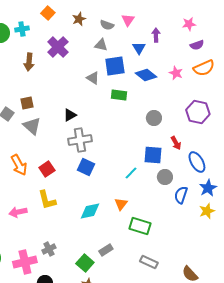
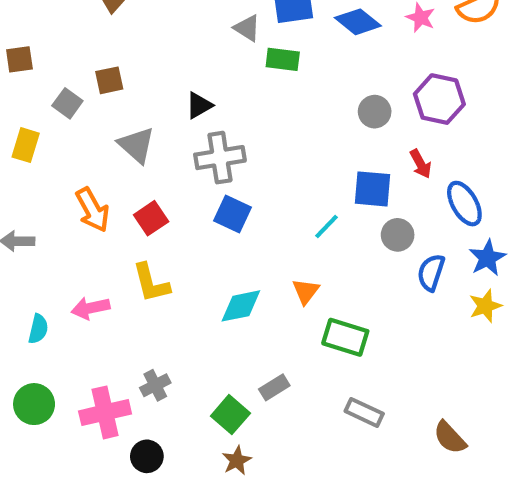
green rectangle: (119, 95) -> (283, 59), moved
purple hexagon: (198, 112) -> (439, 99), moved
gray triangle: (32, 126) -> (136, 145), moved

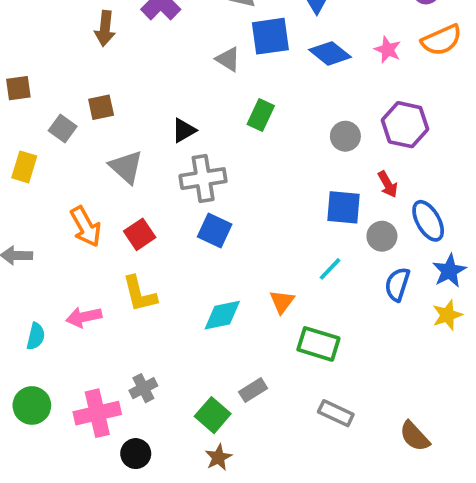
green rectangle: (283, 59) -> (261, 115), moved, turned -72
cyan line: (327, 227) -> (330, 269), moved
gray circle: (398, 235) -> (382, 236), moved

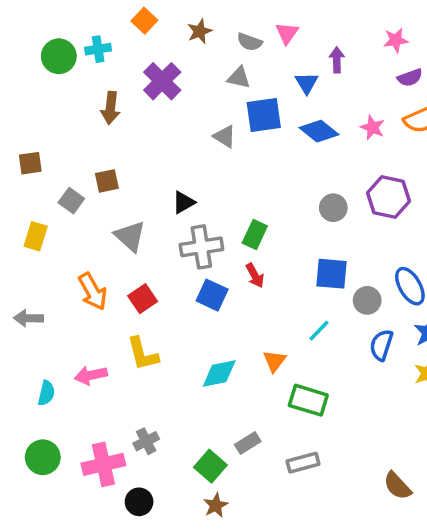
green rectangle: (261, 115) -> (255, 234), moved
red arrow: (388, 184) -> (255, 275), moved
gray rectangle: (336, 413) -> (303, 463), moved, turned -40

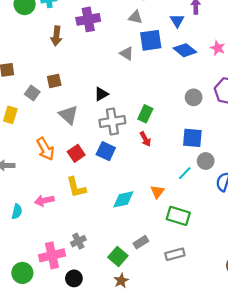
purple cross: (162, 81) -> (88, 19), turned 35
blue square: (212, 295) -> (106, 151), moved
gray circle: (367, 300) -> (206, 161), moved
green circle: (43, 457) -> (22, 273), moved

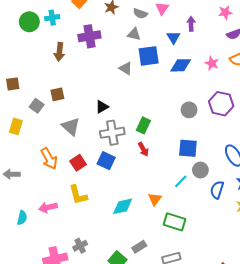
blue diamond: (185, 50) -> (181, 65), turned -40

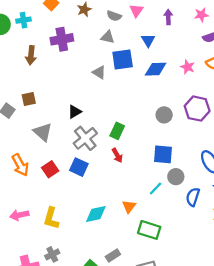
purple arrow: (191, 24) -> (168, 17), moved
gray cross: (112, 133) -> (85, 138), turned -30
yellow L-shape: (78, 195) -> (51, 218), moved, turned 30

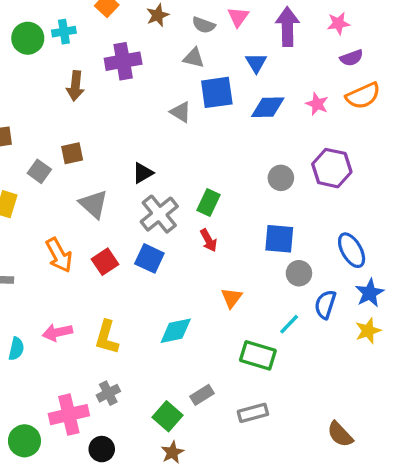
purple arrow: (168, 17) -> (287, 27), size x1.6
cyan line: (156, 188) -> (289, 324), moved
orange triangle: (129, 207) -> (232, 298), moved

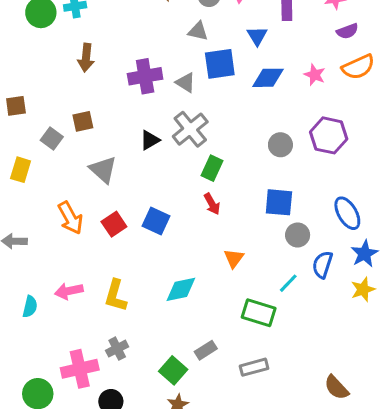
purple cross: (123, 61) -> (145, 76), moved
gray cross: (159, 214) -> (190, 129), moved

